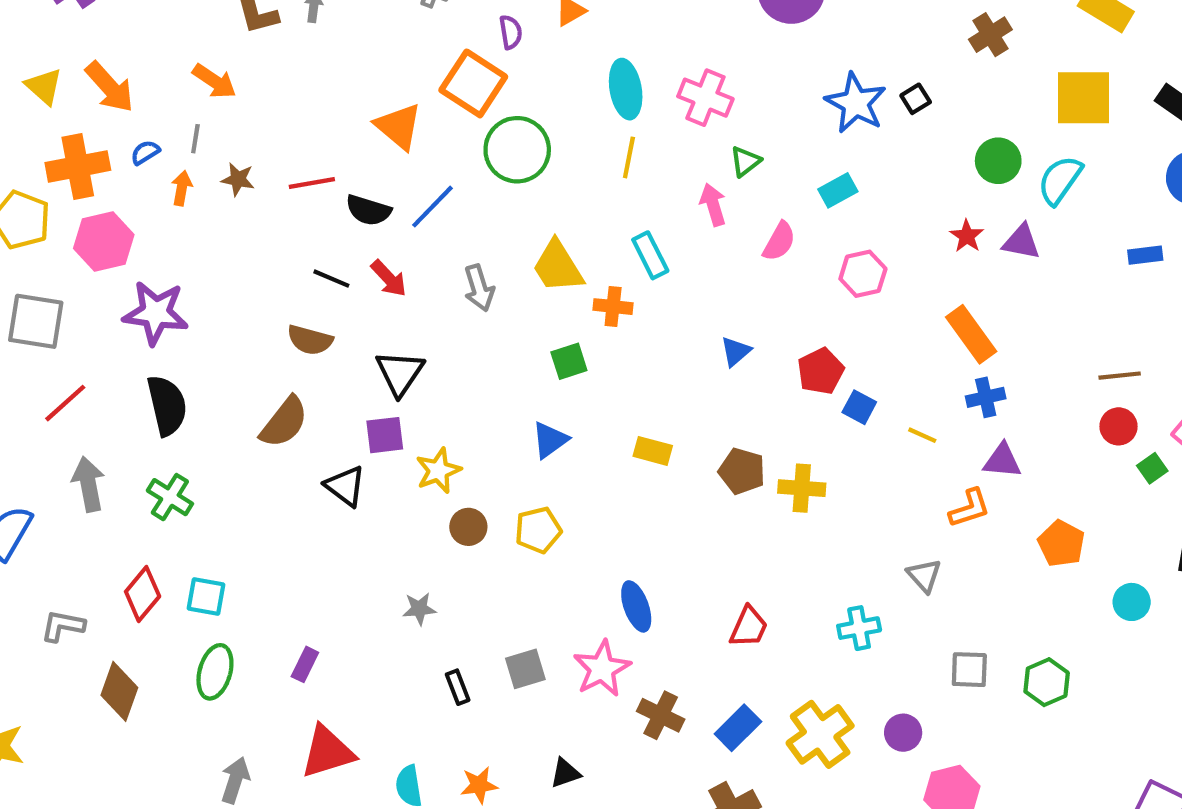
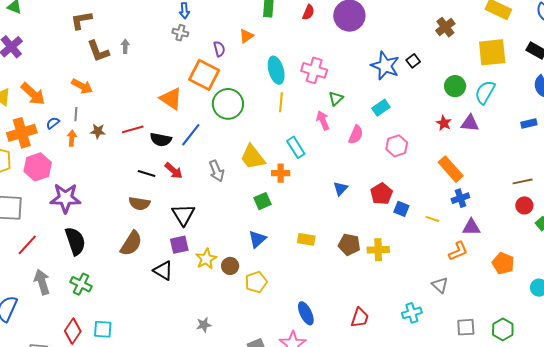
brown circle: (468, 527) -> (230, 266), moved

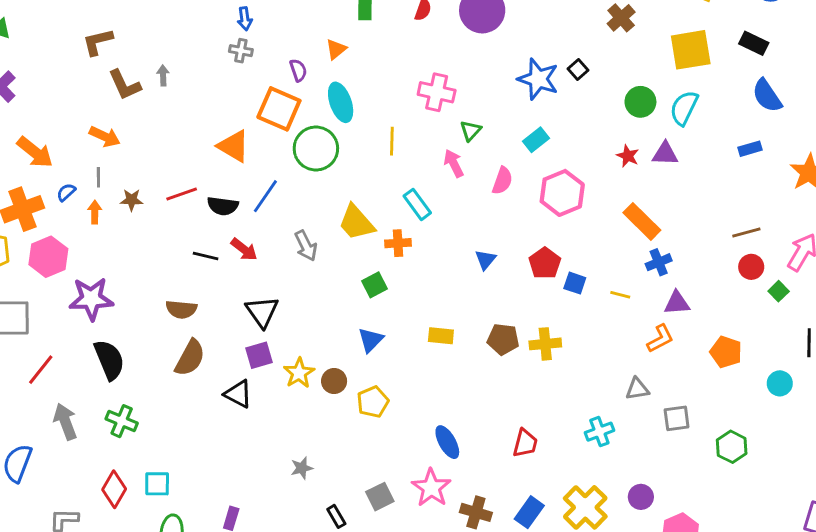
cyan ellipse: (276, 70) -> (341, 102), moved
pink hexagon: (397, 146) -> (562, 193), size x1.4
brown semicircle: (139, 203) -> (181, 309), moved
gray triangle: (440, 285) -> (637, 389), turned -48
gray square: (466, 327) -> (677, 418), moved

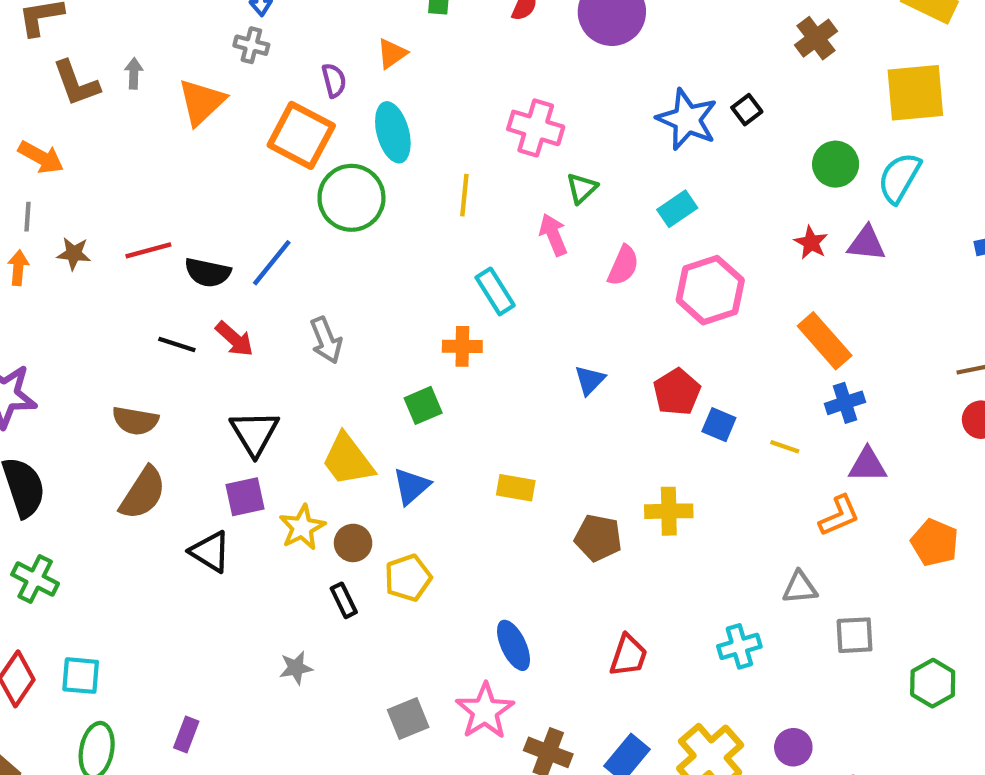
orange triangle: (234, 146) -> (202, 102), moved, turned 42
yellow trapezoid: (356, 223) -> (348, 460), moved
brown pentagon: (503, 339) -> (598, 538), moved
black rectangle: (336, 516) -> (344, 600), moved

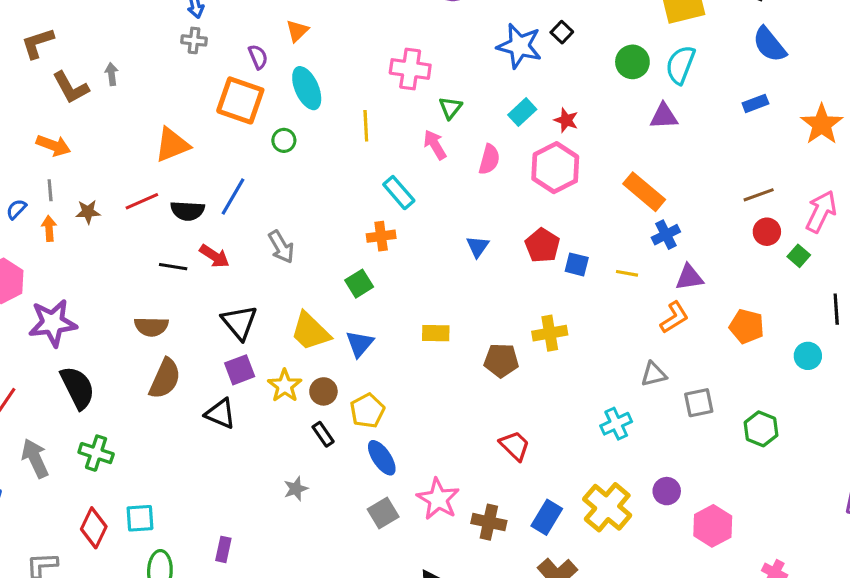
orange triangle: (202, 102) -> (172, 145), moved, turned 30
green circle: (351, 198) -> (284, 140), size x0.5
red star: (811, 243) -> (566, 120), moved
blue ellipse: (514, 645) -> (382, 458), moved
red trapezoid: (628, 655) -> (515, 446), moved, turned -56

